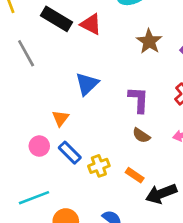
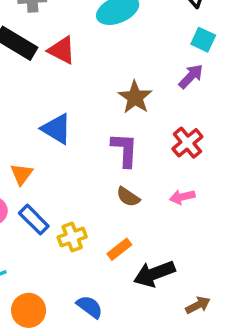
brown star: (149, 41) -> (135, 97), moved
blue triangle: (87, 84) -> (56, 129), turned -45
orange rectangle: (135, 175) -> (119, 249), turned -72

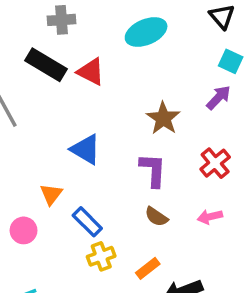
blue rectangle: (34, 220) -> (87, 222), moved

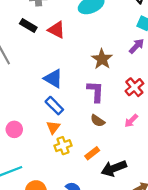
black rectangle: (46, 65) -> (28, 25), size x0.7
orange triangle: (51, 194) -> (53, 127), moved
pink arrow: (210, 217) -> (131, 121), turned -32
blue rectangle: (87, 222) -> (54, 106), moved

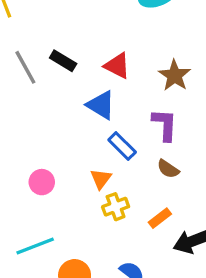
black rectangle: (28, 25) -> (63, 61), moved
red triangle: (56, 30) -> (117, 66), moved
blue rectangle: (54, 106) -> (122, 146), moved

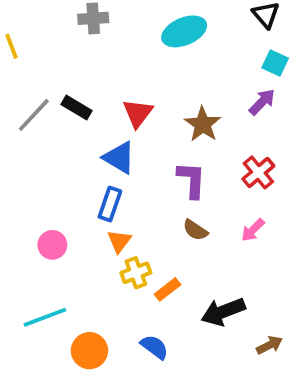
red triangle: (117, 66) -> (138, 113), turned 40
gray line: (25, 67) -> (34, 115), turned 72
blue rectangle: (122, 146) -> (110, 204), moved, turned 64
orange rectangle: (160, 218) -> (167, 289), moved

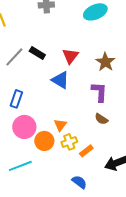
blue rectangle: (110, 204) -> (16, 99), moved
pink circle: (52, 245) -> (24, 127), size x1.5
orange circle: (89, 351) -> (44, 141), moved

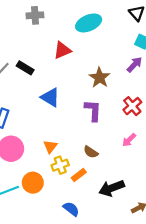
red triangle: (70, 56) -> (62, 50), moved, turned 30
brown semicircle: (101, 119) -> (91, 152), moved
orange circle: (44, 141) -> (33, 183), moved

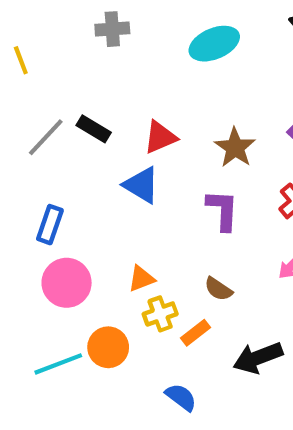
red triangle: (62, 50) -> (160, 137), moved
orange triangle: (50, 147) -> (141, 279), turned 32

